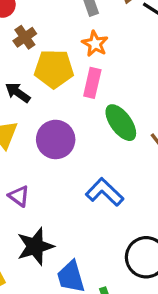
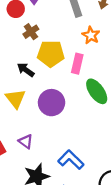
orange star: (95, 44) -> (91, 35), moved
blue L-shape: (105, 192) -> (71, 160), moved

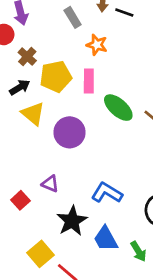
black arrow: (26, 70) -> (20, 87), moved, turned 126
yellow triangle: (15, 99) -> (33, 114), moved

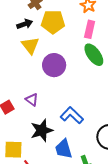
pink rectangle: (89, 81) -> (90, 29), moved
yellow square: (41, 254) -> (13, 150), turned 30

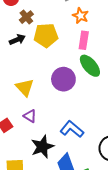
yellow triangle: (30, 45) -> (25, 88), moved
purple circle: (54, 65) -> (63, 79), moved

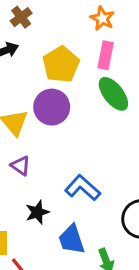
yellow pentagon: (46, 35) -> (61, 64), moved, turned -30
purple circle: (63, 79) -> (52, 107), moved
black star: (42, 147) -> (37, 212), size x0.7

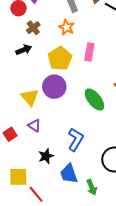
orange star: (102, 18) -> (67, 27), moved
green ellipse: (113, 94) -> (94, 100), moved
blue L-shape: (83, 188) -> (76, 140), turned 80

